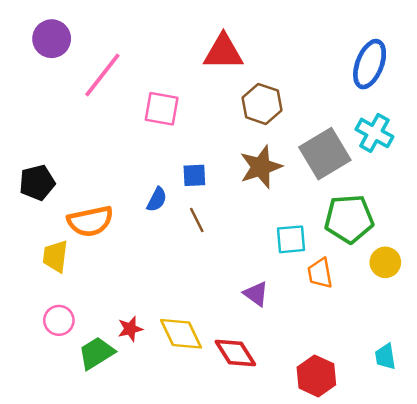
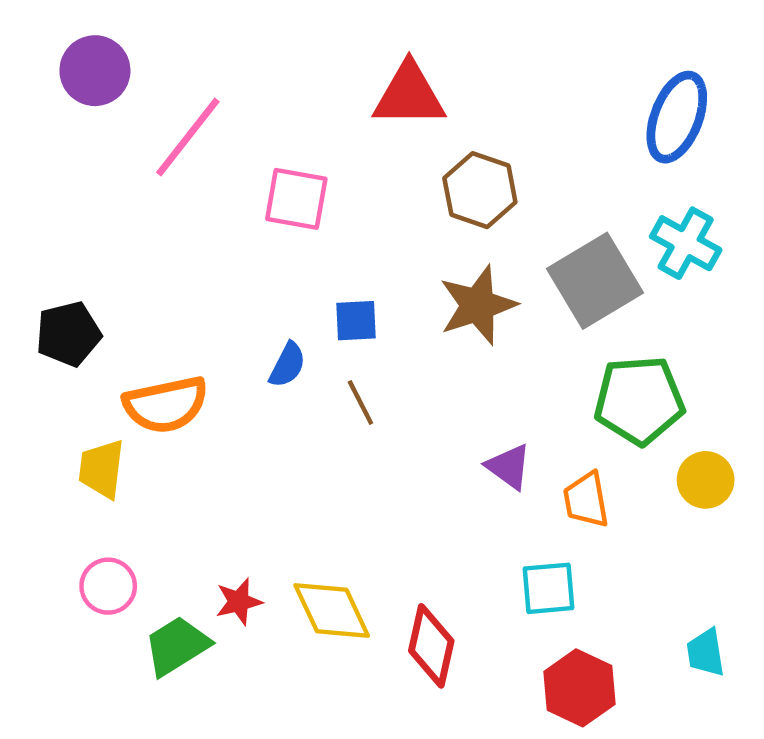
cyan square: (291, 239) -> (548, 588), moved
purple triangle: (256, 294) -> (509, 467), moved
red diamond: (235, 353) -> (431, 646), turned 45

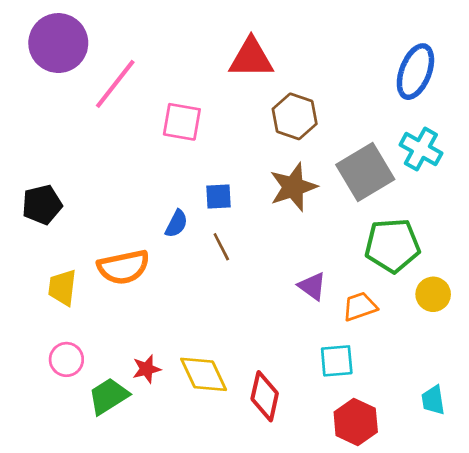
purple circle: (95, 71) -> (58, 43), size x1.4
orange semicircle: (166, 405) -> (123, 267), moved
orange trapezoid: (586, 500) -> (360, 307), turned 81

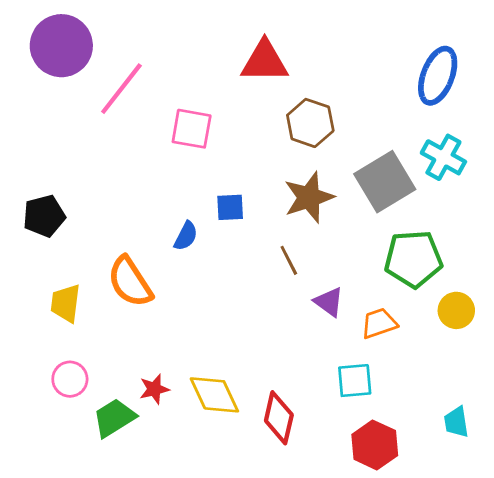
brown line: (221, 247) -> (289, 260), moved
orange semicircle: (123, 267) -> (130, 282), turned 69

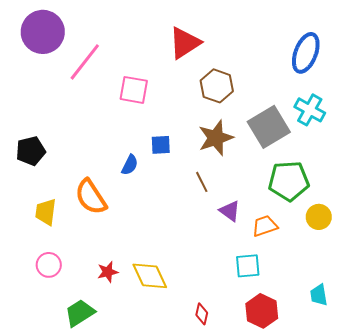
red triangle: (265, 61) -> (185, 43), turned -33
green trapezoid: (114, 418) -> (80, 313), moved
red diamond: (279, 418) -> (202, 314), moved, size x0.6

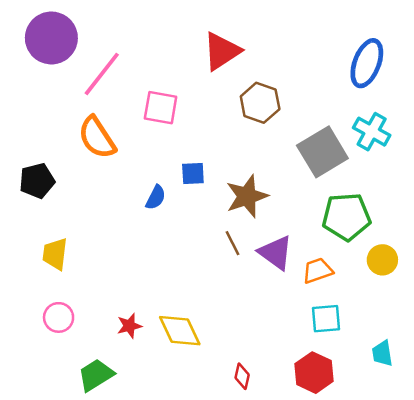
brown star: (216, 138) -> (247, 196), moved
brown line: (202, 182) -> (232, 243), moved
orange semicircle: (91, 197) -> (97, 138), moved
purple triangle: (230, 211) -> (276, 253), size x1.4
cyan square: (248, 266) -> (326, 319), moved

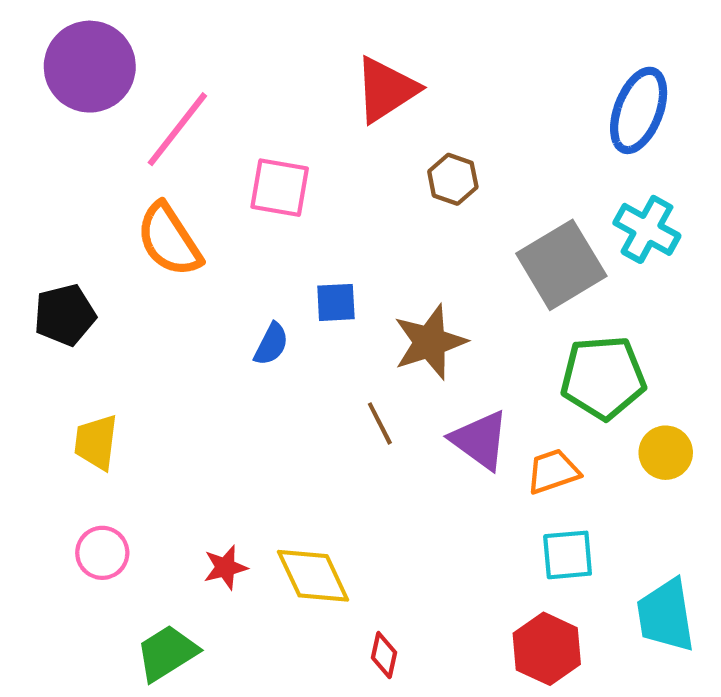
brown hexagon: (260, 103) -> (453, 179), size x0.7
brown line: (232, 243) -> (380, 423), moved
cyan trapezoid: (382, 353) -> (666, 615), size x1.6
red diamond: (242, 376) -> (384, 655), moved

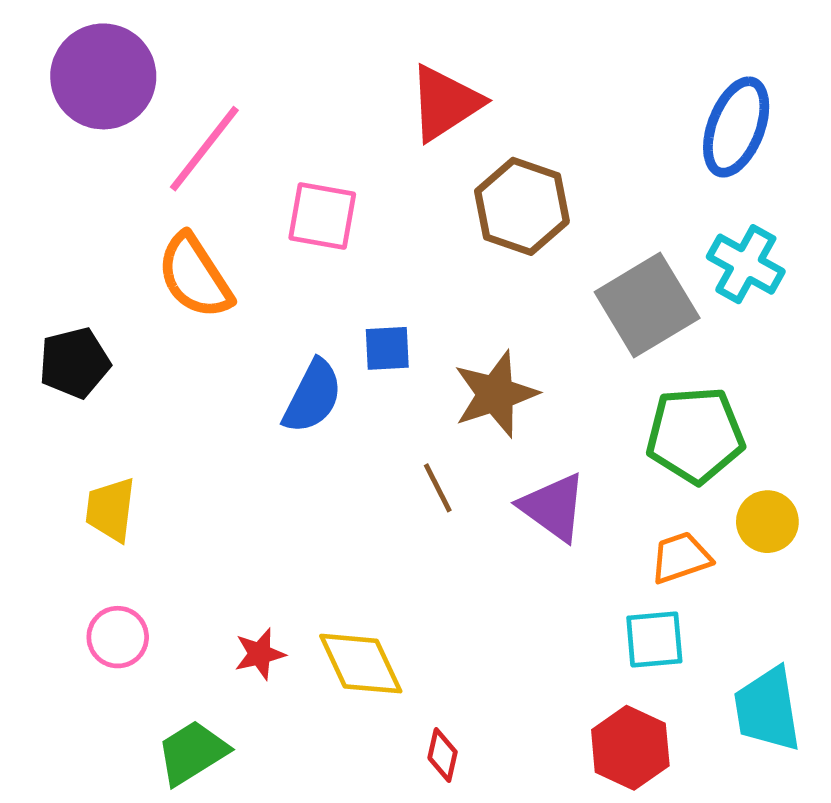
brown hexagon: (453, 179) -> (522, 206), size x1.6
blue semicircle: (271, 344) -> (313, 396), size x1.5
orange trapezoid: (553, 471) -> (681, 558), moved

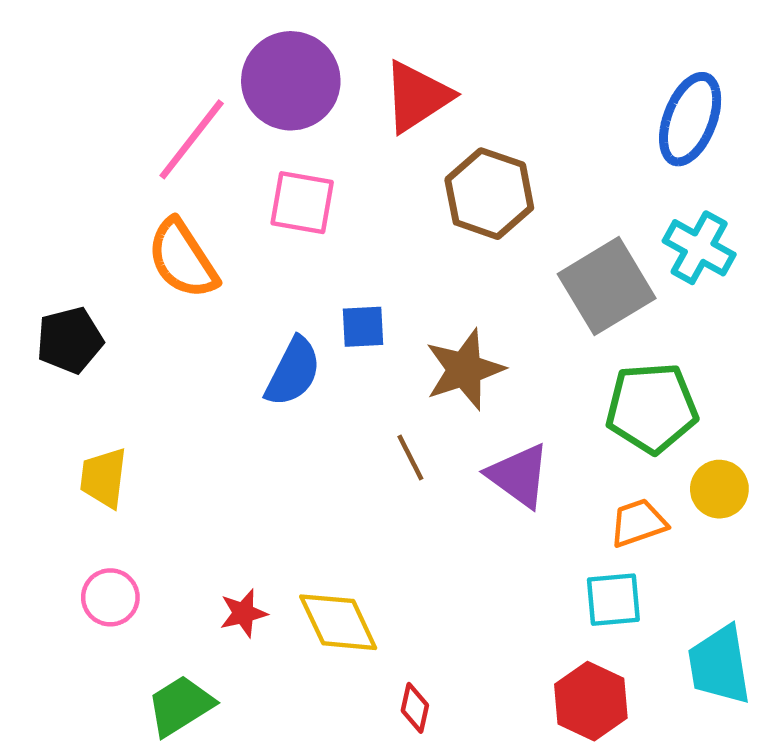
purple circle: (103, 76) -> (291, 81), moved

